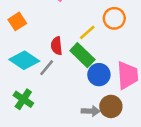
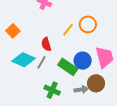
orange circle: (114, 18) -> (88, 24), moved
green rectangle: (82, 55) -> (68, 67), moved
green cross: (23, 99) -> (52, 90), moved

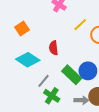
yellow line: (68, 30) -> (80, 25), moved
gray line: (42, 62) -> (43, 81), moved

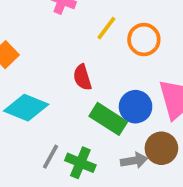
red semicircle: (54, 48) -> (82, 77), moved
gray line: (43, 81) -> (50, 157), moved

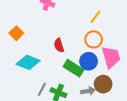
yellow line: (106, 28) -> (95, 17), moved
orange circle: (144, 40) -> (94, 39), moved

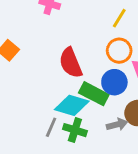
red semicircle: (59, 45) -> (71, 63), size x1.5
cyan diamond: (28, 62) -> (72, 105), moved

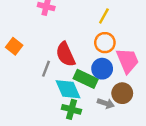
cyan diamond: (72, 105) -> (68, 89), turned 52
gray arrow: (117, 125) -> (106, 103), turned 35
gray line: (51, 127) -> (46, 69), moved

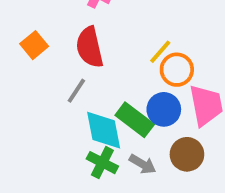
yellow line: (104, 16) -> (160, 52), moved
red semicircle: (66, 54) -> (90, 47), moved
gray arrow: (106, 103) -> (143, 164), moved

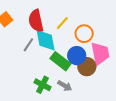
yellow line: (160, 52) -> (62, 23), moved
cyan diamond: (104, 130) -> (46, 40), moved
brown circle: (187, 154) -> (87, 67), moved

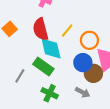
gray line: (28, 45) -> (20, 76), moved
green rectangle: (61, 61) -> (43, 67), moved
gray arrow: (65, 86) -> (83, 92), moved

